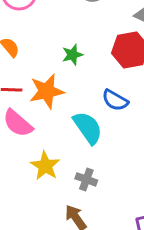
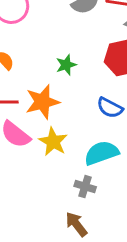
cyan semicircle: (88, 128) -> (101, 153), moved, turned -72
yellow star: (45, 166) -> (53, 142), moved

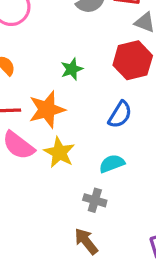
blue semicircle: (110, 108) -> (120, 115), turned -85
cyan semicircle: (101, 153) -> (112, 164), size x0.7

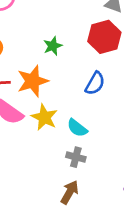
cyan semicircle: (112, 164) -> (77, 128), moved, turned -120
brown arrow: (86, 241) -> (70, 192), turned 70

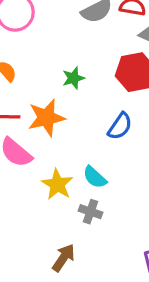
yellow star: (44, 117) -> (57, 184), moved
brown arrow: (70, 192) -> (64, 258), moved

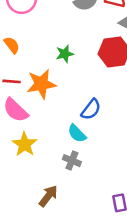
blue semicircle: (120, 126) -> (91, 109), moved
yellow star: (57, 184) -> (25, 144), moved

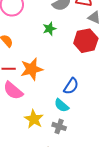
green star: (65, 54) -> (49, 29), moved
yellow star: (25, 144) -> (34, 119), moved

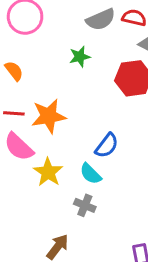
yellow star: (34, 119) -> (48, 172), moved

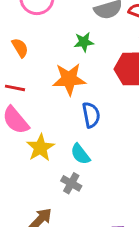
orange star: (49, 116) -> (69, 79), moved
blue semicircle: (107, 146) -> (91, 115), moved, turned -55

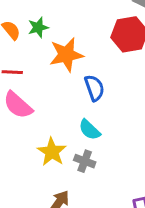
green star: (84, 42) -> (38, 27), moved
yellow star: (40, 148) -> (52, 152), moved

